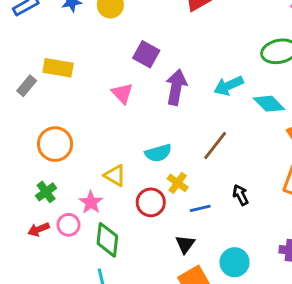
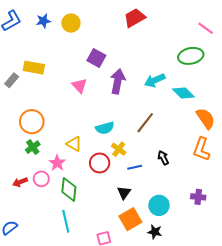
green cross: (46, 192) -> (33, 147), moved

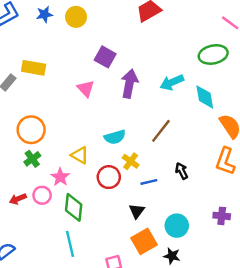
cyan diamond: (183, 93) -> (205, 97), turned 35

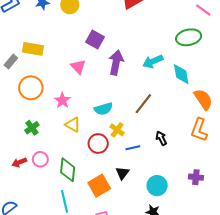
orange circle: (31, 130) -> (31, 88), moved
pink star: (60, 177) -> (62, 100), moved
orange square: (144, 241) -> (99, 186), moved

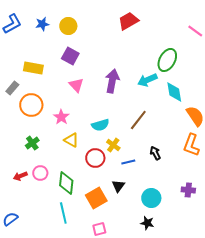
green ellipse: (189, 37) -> (167, 60), moved, turned -50
purple square: (95, 39) -> (70, 56), moved
gray rectangle: (11, 61) -> (12, 88), moved

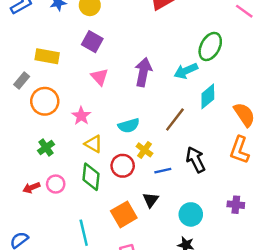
cyan diamond: (174, 92) -> (208, 96), moved, turned 60
black arrow: (155, 153) -> (196, 160), size x1.5
green diamond: (66, 183) -> (91, 177), moved

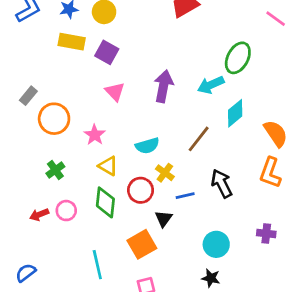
yellow rectangle: (47, 56) -> (72, 42), moved
black triangle: (151, 200) -> (164, 219), moved

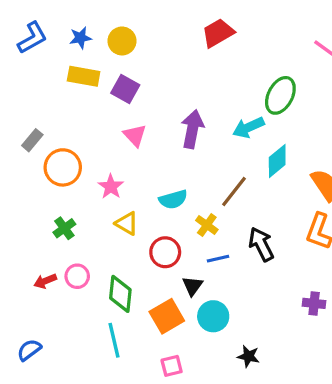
yellow cross: (165, 173) -> (207, 225), moved
green diamond: (105, 202) -> (120, 294), moved
cyan circle: (216, 244) -> (213, 316), moved

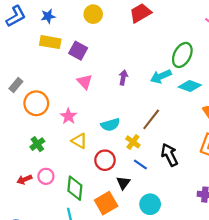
yellow circle: (122, 41) -> (93, 14), moved
purple arrow: (192, 129) -> (123, 78), size x0.6
cyan diamond: (277, 161) -> (190, 86), moved, turned 60
blue line: (218, 259) -> (140, 164), turned 48
cyan circle: (213, 316) -> (150, 204), moved

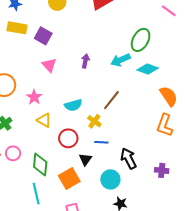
black arrow: (169, 155) -> (129, 158), moved
blue line: (140, 164) -> (101, 142), turned -32

